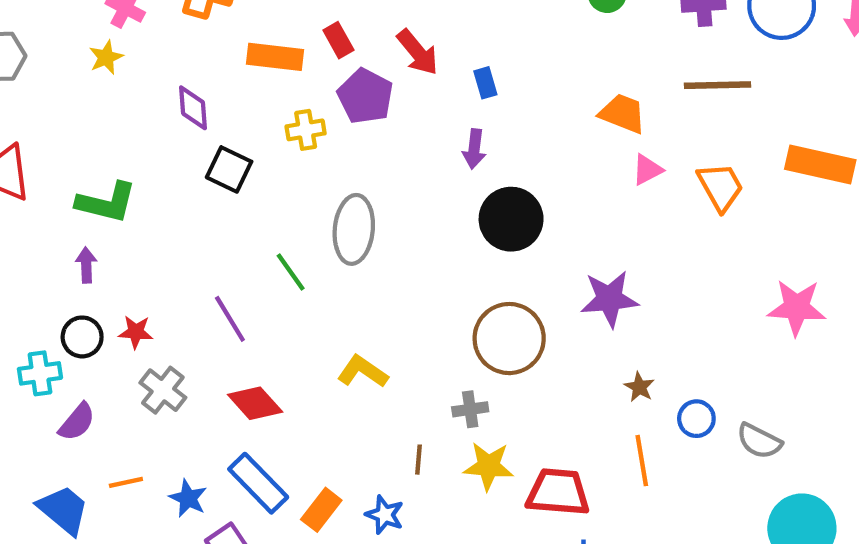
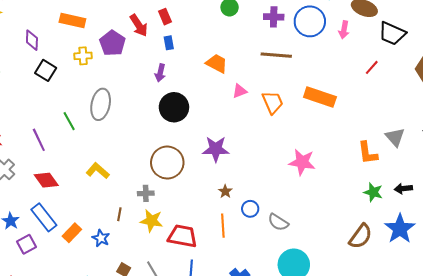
red rectangle: (338, 40) -> (165, 17), moved
orange trapezoid: (623, 113) -> (217, 64), moved

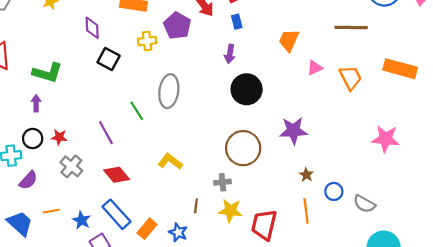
orange trapezoid: (217, 64) -> (289, 40), turned -90
red trapezoid: (182, 236) -> (264, 225), turned -84

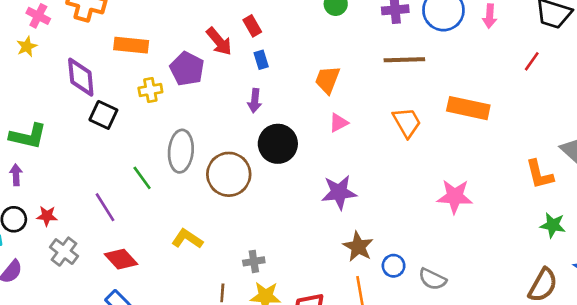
purple diamond: (92, 28) -> (81, 77), size x1.4
pink triangle: (315, 68) -> (339, 123), moved
brown circle: (243, 148) -> (229, 174), moved
brown star: (306, 175) -> (358, 247), size x1.6

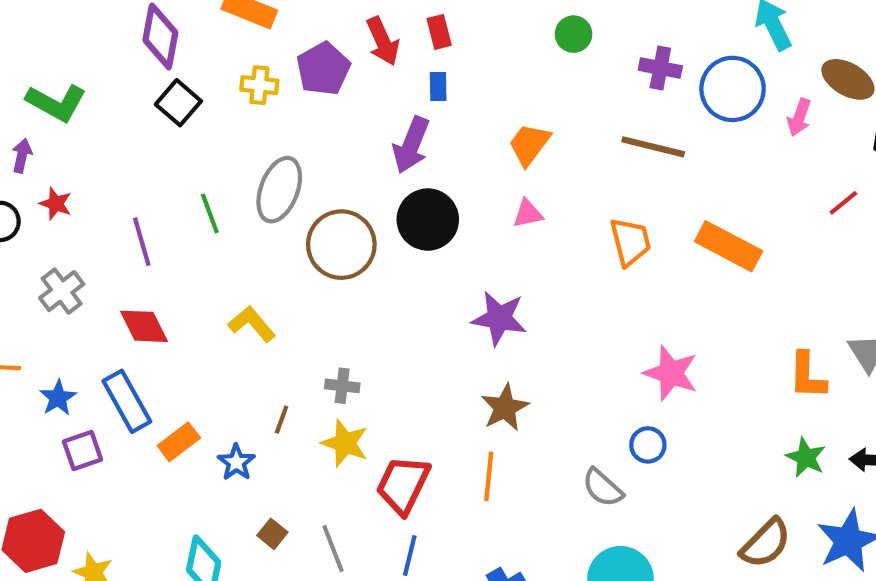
purple arrow: (255, 101) -> (411, 145), size x1.5
red star: (47, 216) -> (56, 204), moved
blue circle: (394, 266) -> (648, 445), moved

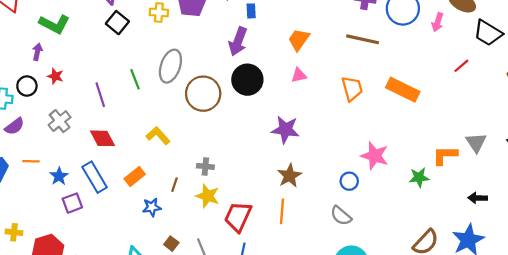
orange L-shape: (807, 376) -> (445, 155), turned 90
orange rectangle: (179, 442) -> (135, 177), moved
blue circle: (648, 445) -> (349, 181), moved
green star: (806, 457) -> (419, 177), moved, turned -30
blue star: (236, 462) -> (152, 207), turned 30

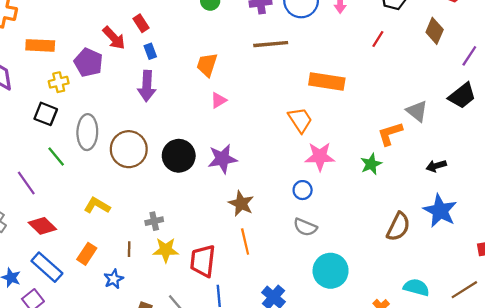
black square: (117, 23) -> (46, 114), moved
black circle: (247, 80) -> (179, 156), moved
orange trapezoid: (352, 89) -> (300, 120), moved

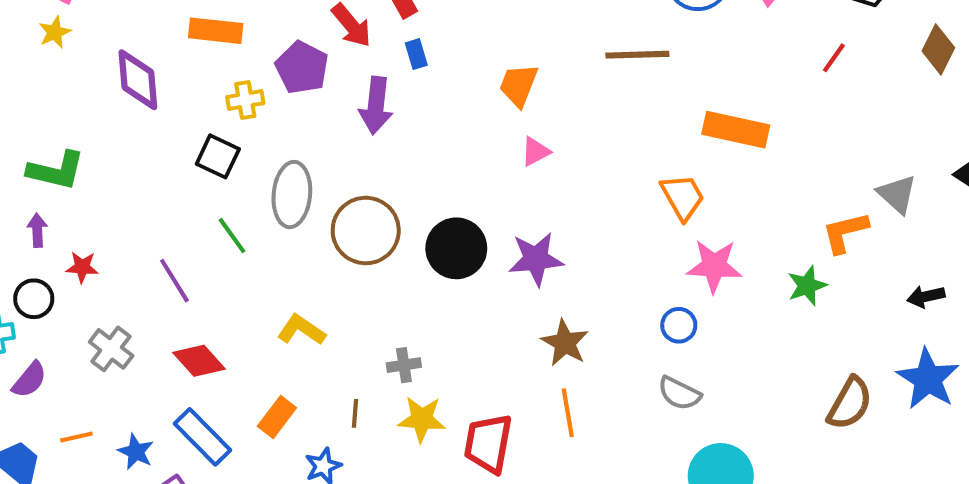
purple arrow: (147, 86) -> (376, 106), moved

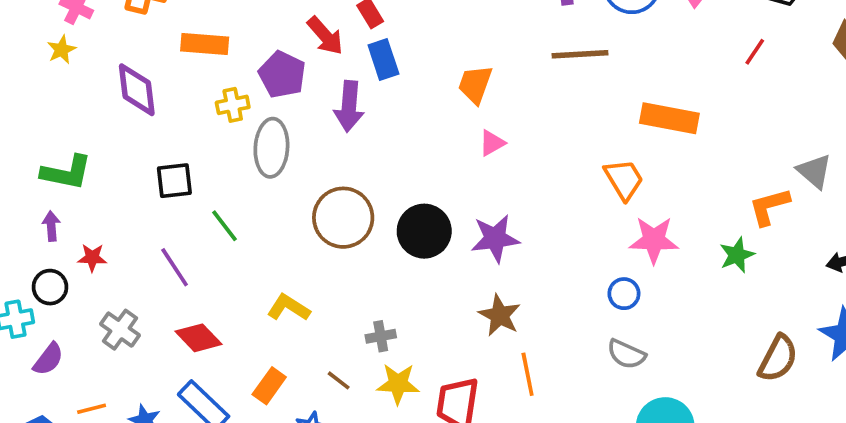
blue rectangle: (416, 54) -> (383, 59), size x1.5
black square: (218, 156) -> (174, 181), moved, turned -30
gray ellipse: (292, 195) -> (271, 148), moved
brown star: (565, 343) -> (500, 315), moved
brown line: (355, 413) -> (339, 380), turned -55

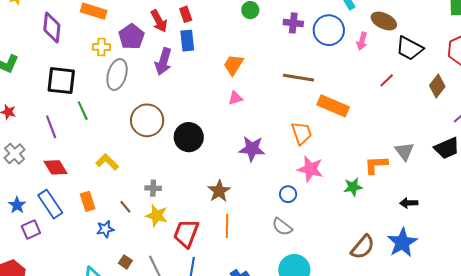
brown line: (580, 54) -> (298, 78), moved
black square: (174, 181) -> (61, 81), size x1.4
purple star: (495, 238) -> (252, 149), moved
orange rectangle: (269, 386) -> (88, 201), turned -66

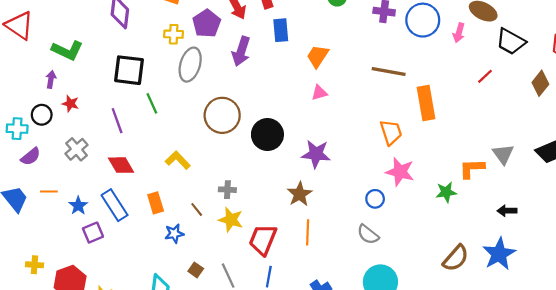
blue rectangle: (187, 41) -> (281, 30), moved
orange rectangle: (333, 106) -> (426, 103), turned 56
purple star: (252, 149) -> (316, 154), moved

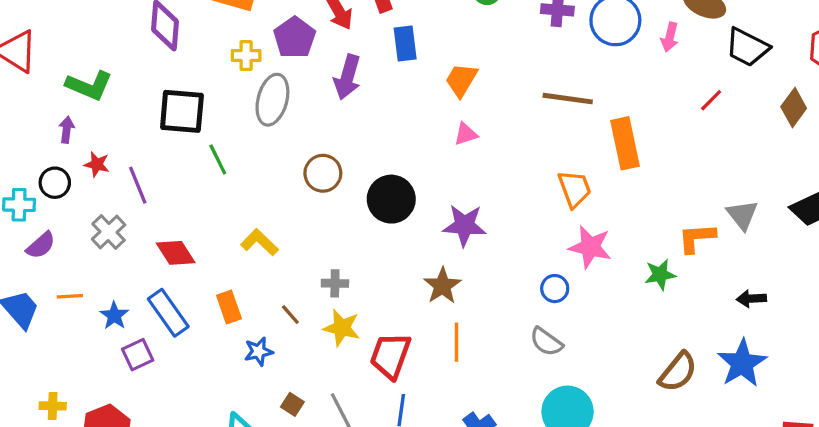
brown circle: (222, 115) -> (323, 173), size x0.7
purple line: (117, 121) -> (138, 185), moved

